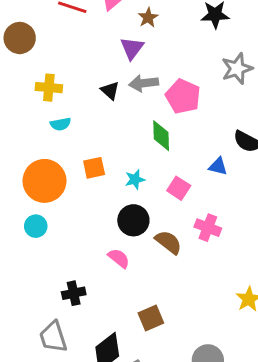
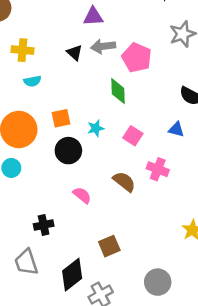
purple triangle: (132, 48) -> (93, 17), turned 50
blue triangle: (218, 166) -> (176, 129), moved
black circle: (133, 220) -> (68, 151), moved

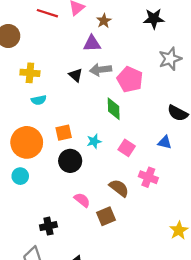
brown square: (109, 246) -> (106, 216), moved

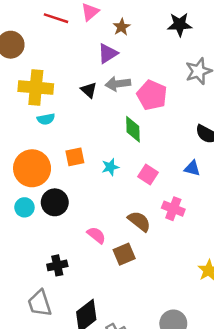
purple triangle: (92, 44) -> (108, 53), turned -30
yellow cross: (30, 73) -> (36, 88), size x1.5
black circle: (70, 161) -> (55, 202), moved

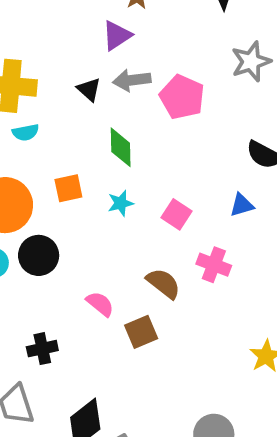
green diamond: (133, 129) -> (121, 147), moved
blue triangle: (192, 168) -> (242, 205), turned -30

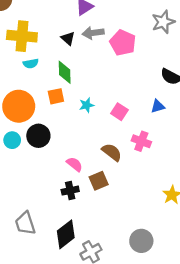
green diamond: (121, 147) -> (65, 72), moved
black cross: (42, 349) -> (70, 191), moved

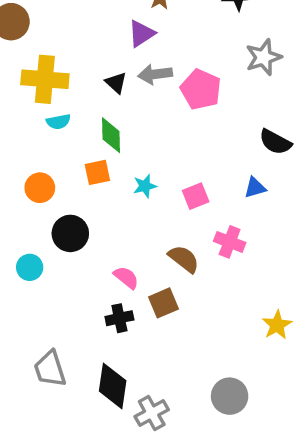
orange circle: (19, 106) -> (40, 188), size x0.6
pink square: (119, 112) -> (196, 196), turned 35
cyan circle: (12, 140) -> (30, 267), moved
black diamond: (66, 234) -> (113, 386), turned -44

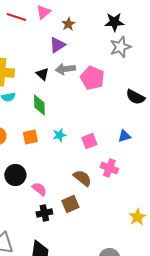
gray star: (263, 57) -> (120, 47), moved
black semicircle: (275, 142) -> (135, 97), moved
orange square: (97, 172) -> (30, 137), moved
black circle: (70, 233) -> (15, 175), moved
pink semicircle: (126, 278) -> (39, 189), moved

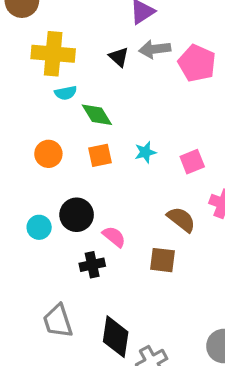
green diamond: (39, 105) -> (97, 115), moved, turned -30
brown square: (70, 204) -> (163, 260), turned 30
black cross: (44, 213) -> (92, 265), moved

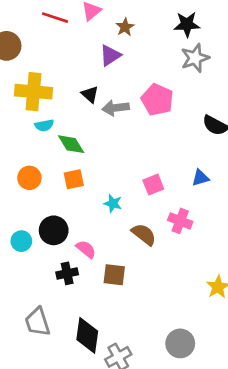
gray arrow: (155, 49) -> (116, 108), moved
cyan star: (145, 152) -> (113, 203), moved, turned 30
brown square: (163, 260) -> (114, 275), moved

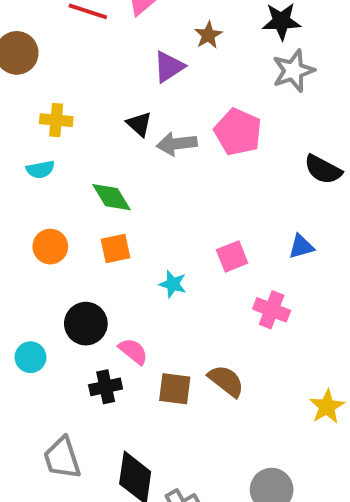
brown star: (125, 27) -> (208, 35), moved
yellow cross: (33, 92) -> (56, 120), size x0.6
cyan semicircle: (44, 125) -> (40, 169), moved
brown semicircle: (144, 234) -> (226, 381), moved
cyan circle: (21, 241) -> (31, 357), moved

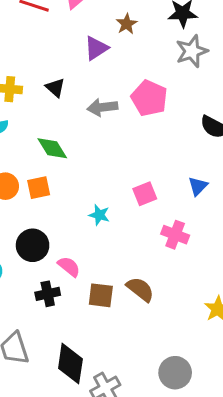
black triangle: (139, 124) -> (55, 88), moved
blue triangle: (301, 247) -> (198, 186), turned -30
orange square: (115, 249) -> (39, 188), moved

